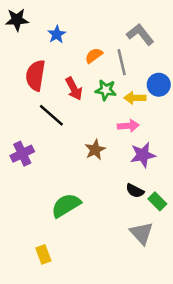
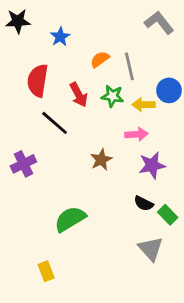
gray L-shape: (140, 34) -> (159, 23), moved

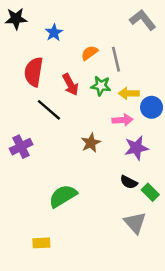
blue circle: (169, 90) -> (152, 107), moved
yellow rectangle: (46, 271) -> (41, 243), turned -72

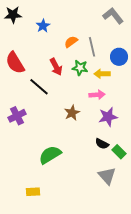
red semicircle: (34, 72) -> (15, 63), moved, turned -40
blue circle: (152, 107) -> (119, 57), moved

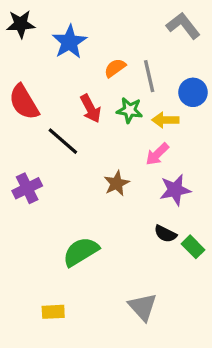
blue star: (43, 26) -> (69, 42), size x1.5
pink arrow: (97, 95) -> (157, 154), turned 140
gray triangle: (107, 176) -> (143, 307), moved

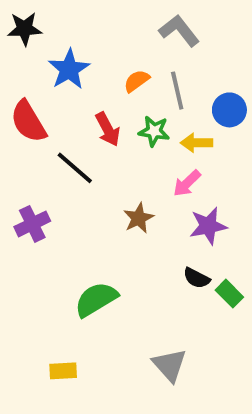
gray L-shape: (183, 26) -> (179, 31), moved
blue star: (69, 42) -> (69, 69), moved

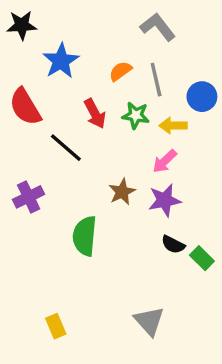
purple star: (208, 226) -> (165, 200), moved
green semicircle: (96, 299) -> (85, 236), moved, turned -54
yellow rectangle: (63, 371) -> (56, 326), turned 70

